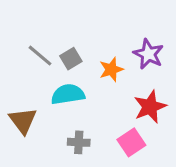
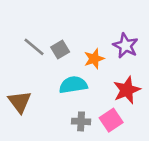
cyan semicircle: (68, 94) -> (73, 85), moved
gray cross: (79, 142) -> (81, 121), moved

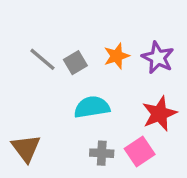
orange star: (94, 59) -> (117, 56), moved
brown triangle: (20, 102) -> (26, 148), moved

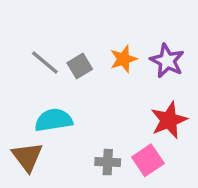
cyan semicircle: (92, 107) -> (54, 120), moved

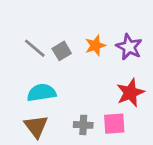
brown triangle: (27, 157) -> (36, 126), moved
pink square: (148, 160) -> (114, 124), turned 30

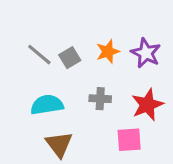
gray cross: (83, 125) -> (100, 99), moved
brown triangle: (36, 126) -> (59, 144), moved

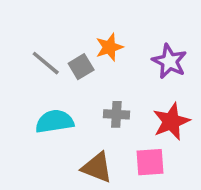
orange star: (108, 52) -> (109, 47), moved
brown triangle: (59, 144) -> (97, 167), moved, turned -32

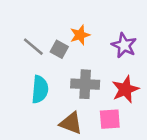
gray square: (81, 67) -> (59, 49), turned -30
gray cross: (116, 114) -> (85, 84), size x1.5
cyan semicircle: (55, 121) -> (40, 89), turned 104

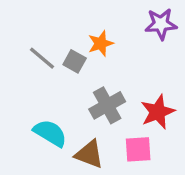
purple star: (124, 45) -> (161, 24), moved, turned -30
gray cross: (85, 84) -> (107, 105), turned -32
cyan semicircle: (40, 89) -> (50, 133), moved, turned -64

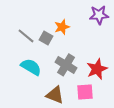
gray cross: (107, 105) -> (66, 65), turned -30
cyan semicircle: (50, 133) -> (31, 67), moved

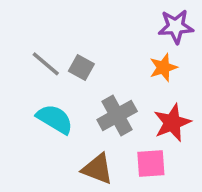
orange star: (62, 27) -> (163, 67), moved
gray cross: (66, 65) -> (117, 116), turned 30

